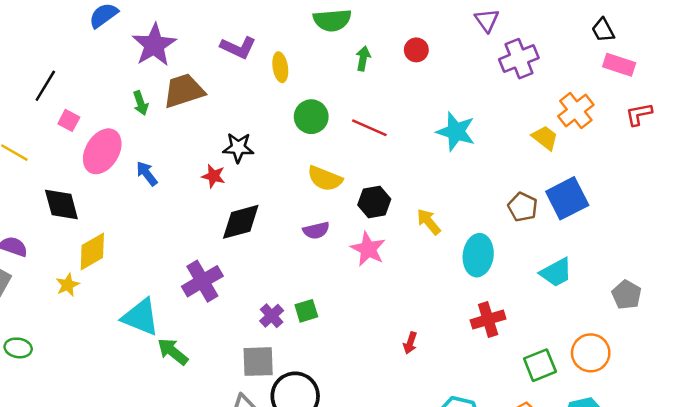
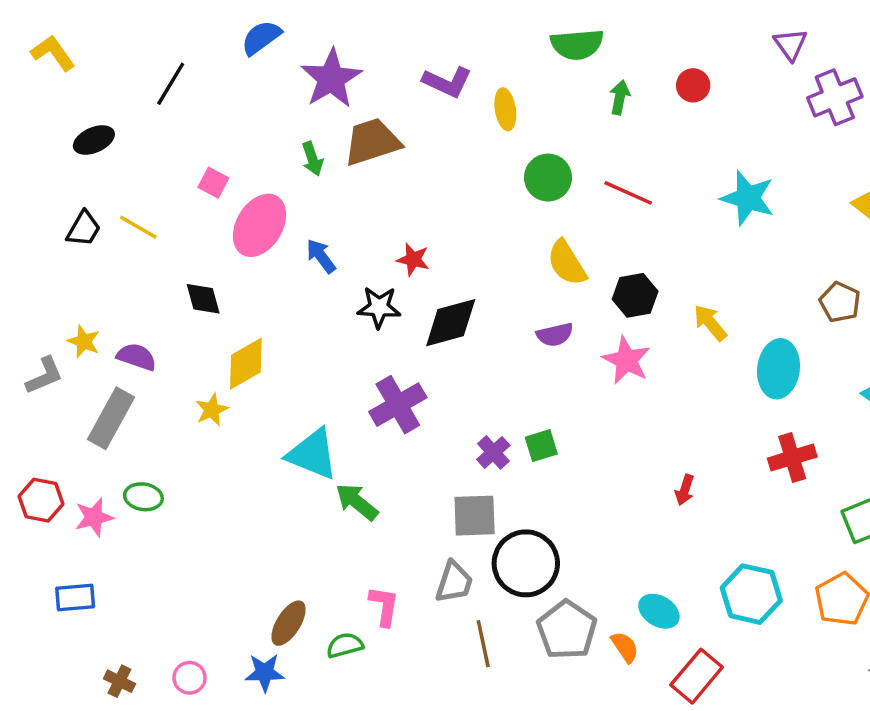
black line: (45, 86) -> (171, 84), moved
black star: (238, 148) -> (379, 307), moved
yellow semicircle: (325, 179) -> (567, 263), turned 36
black diamond: (61, 204) -> (203, 299), size x0.7

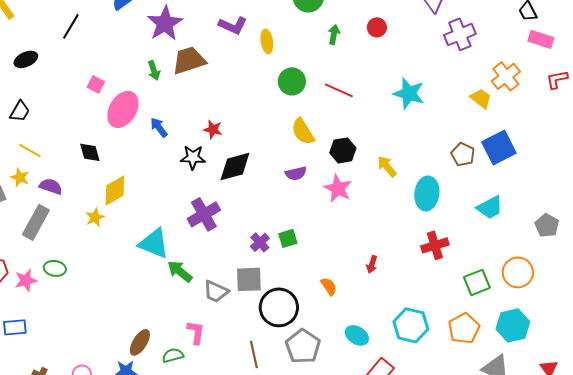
yellow line: (138, 227) -> (30, 150), moved
gray trapezoid: (454, 582) -> (216, 291), moved, turned 96
orange semicircle: (625, 647) -> (329, 286), moved

